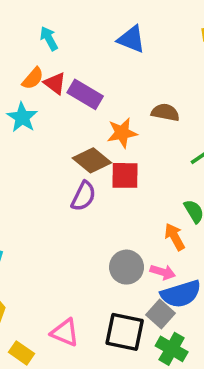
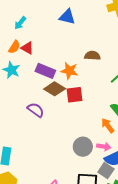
cyan arrow: (49, 38) -> (20, 23), turned -104
purple rectangle: (85, 94) -> (45, 71), moved
orange star: (122, 133) -> (69, 71), turned 30
purple semicircle: (83, 196) -> (36, 110), moved, turned -72

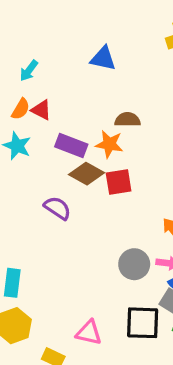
brown semicircle: (92, 56) -> (128, 120), moved

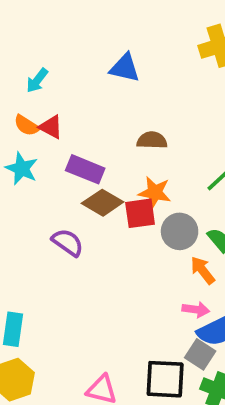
orange semicircle: (21, 109) -> (27, 125), turned 90
orange star: (109, 144) -> (155, 193), moved
gray circle: (134, 264) -> (180, 231), moved

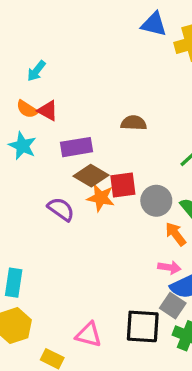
blue triangle: (125, 68) -> (154, 24), moved
purple rectangle: (85, 169) -> (77, 147), turned -32
orange star: (155, 193) -> (101, 198), moved

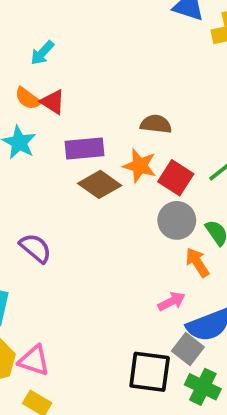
red square: (123, 185) -> (176, 178), moved, turned 36
orange star: (101, 198) -> (140, 166), moved
purple semicircle: (61, 209) -> (35, 248), moved
pink arrow: (169, 267) -> (172, 301), moved, turned -40
pink triangle: (89, 335) -> (34, 360), moved

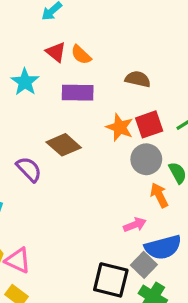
orange semicircle: (28, 98) -> (81, 55), moved
orange star: (140, 166) -> (120, 127), moved
red square: (176, 178) -> (149, 124), turned 32
brown diamond: (100, 184) -> (64, 145), moved

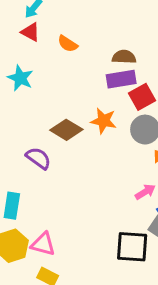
red triangle: (56, 52) -> (31, 32), moved
purple rectangle: (78, 93) -> (121, 79), moved
orange star: (120, 127) -> (104, 121), moved

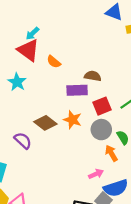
red triangle: (31, 32) -> (28, 50), size x1.6
purple rectangle: (121, 79) -> (77, 90), moved

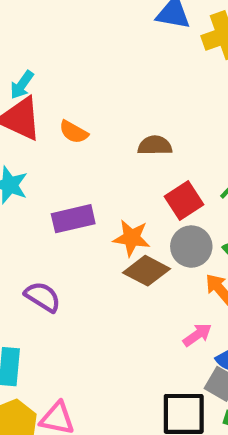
purple rectangle: (77, 90) -> (73, 219), moved
brown diamond: (45, 123) -> (146, 271), moved

